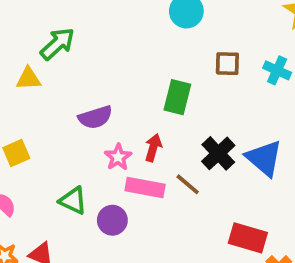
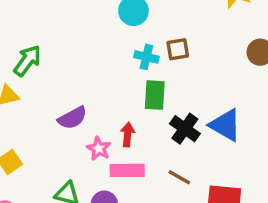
cyan cross: (277, 70) -> (146, 57), moved
green rectangle: (177, 97) -> (155, 95), moved
brown line: (188, 184) -> (179, 177), moved

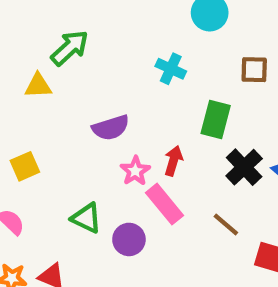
cyan cross: (146, 57) -> (171, 69), moved
pink rectangle: (127, 170) -> (165, 204), turned 40

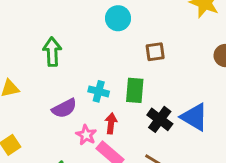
green arrow: (70, 48) -> (52, 52), moved, turned -40
cyan cross: (171, 69) -> (99, 91), moved

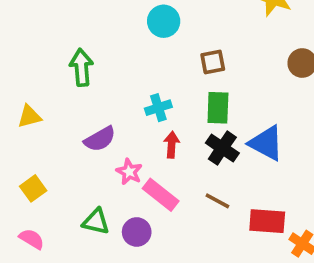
green rectangle: (135, 90) -> (218, 108), moved
cyan cross: (99, 91) -> (158, 108), moved, turned -30
red arrow: (111, 123) -> (172, 145), moved

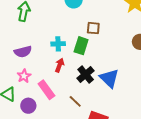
green rectangle: (218, 108) -> (81, 46), moved
pink star: (129, 172) -> (24, 76), moved

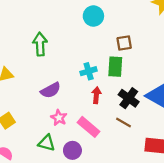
brown line: (75, 101) -> (124, 123), moved

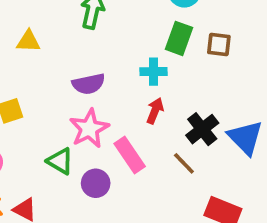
green rectangle: (115, 67) -> (179, 38), moved
pink star: (59, 118) -> (89, 128), size x1.5

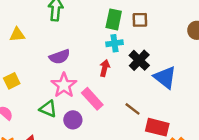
cyan cross: (154, 72) -> (115, 43), moved
black cross: (202, 129) -> (139, 60), moved
brown line: (184, 163) -> (133, 109), moved

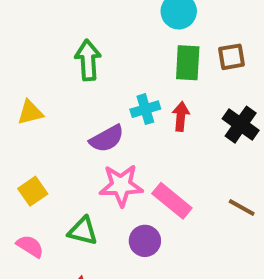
cyan cross: (115, 43) -> (145, 109), moved
red arrow: (105, 68) -> (181, 116), moved
pink star: (64, 85) -> (121, 185), turned -30
green triangle: (48, 109) -> (83, 231), moved

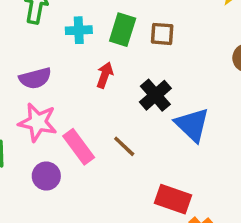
cyan cross: (145, 109) -> (79, 30), moved
brown line: (242, 208) -> (124, 146), moved

